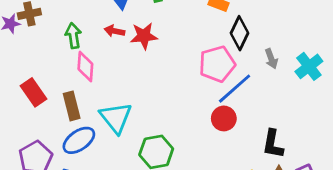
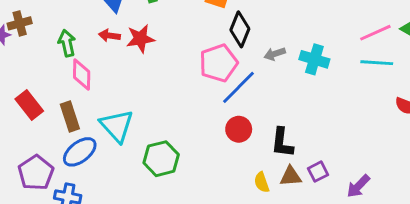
gray arrow: (271, 59) -> (275, 54), turned 96
cyan cross: (309, 66) -> (314, 59), turned -32
red circle: (224, 118) -> (239, 129), moved

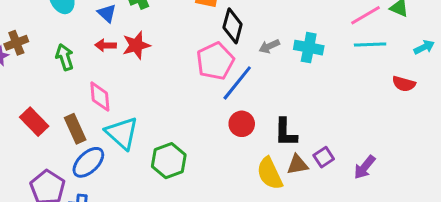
pink diamond: (82, 74) -> (100, 97), moved
yellow semicircle: (262, 182) -> (270, 173), size x1.6

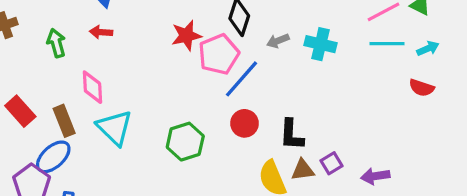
red star: (136, 45) -> (186, 36), moved
cyan arrow: (424, 47) -> (428, 48), moved
green hexagon: (169, 161) -> (185, 142), moved
blue ellipse: (88, 162) -> (53, 157), moved
purple arrow: (365, 167) -> (375, 176), turned 40

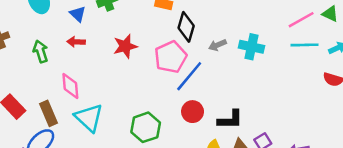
red star: (186, 36) -> (125, 46), moved
black L-shape: (292, 135) -> (230, 120), turned -92

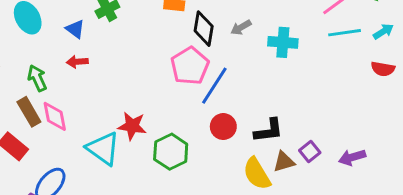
gray arrow: (217, 45) -> (241, 27), moved
red star: (125, 46) -> (132, 126), moved, turned 30
pink diamond: (70, 86) -> (55, 116), moved
brown rectangle: (49, 113) -> (29, 112), moved

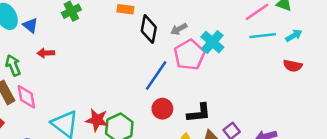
blue triangle: (75, 29) -> (30, 25), moved
cyan cross: (283, 42) -> (212, 42), turned 35
pink pentagon: (190, 66) -> (189, 55), moved
red star: (132, 126) -> (97, 120), moved

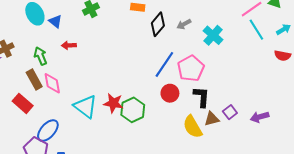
black diamond: (149, 29) -> (158, 24), turned 30
cyan line: (263, 36) -> (256, 30), turned 65
pink pentagon: (189, 55) -> (191, 68), moved
black L-shape: (199, 113) -> (202, 97), turned -80

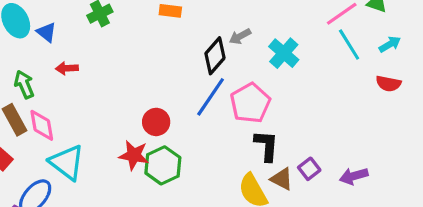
black diamond: (158, 24) -> (215, 56), moved
red circle: (170, 93) -> (156, 122), moved
cyan triangle: (86, 107) -> (67, 162), moved
brown triangle: (212, 119) -> (282, 179), turned 42

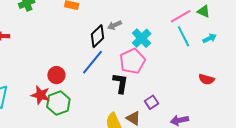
red semicircle: (388, 84) -> (206, 79), moved
pink pentagon: (250, 103) -> (132, 61), moved
black L-shape: (266, 146) -> (120, 83), moved
purple square: (309, 169) -> (151, 102), moved

